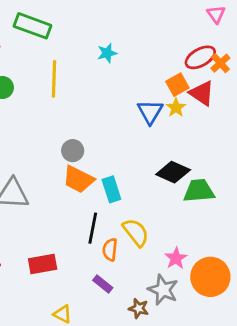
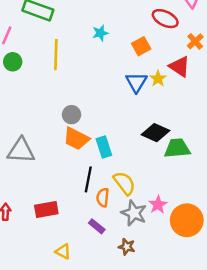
red ellipse: (200, 57) -> (165, 19), moved, turned 55
orange square: (177, 85) -> (141, 46), moved
gray star: (163, 290) -> (134, 213), moved

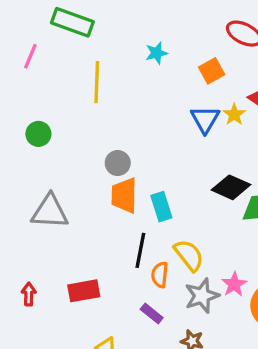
green circle: (13, 62) -> (38, 134), moved
orange trapezoid: (76, 139) -> (124, 195), turned 64
gray star: (134, 213) -> (202, 296), turned 30

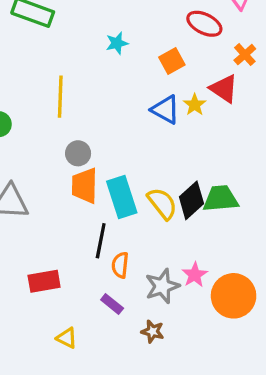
yellow line: (97, 82) -> (60, 97), moved
blue triangle: (205, 119) -> (166, 110), turned -32
black diamond: (231, 187) -> (191, 200), moved, turned -66
cyan rectangle: (161, 207) -> (122, 197), size x1.4
yellow semicircle: (189, 255) -> (162, 204), moved

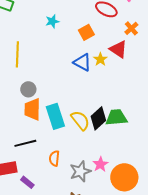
black line: (101, 241) -> (25, 143), moved, turned 65
purple rectangle: (112, 304) -> (27, 182), moved

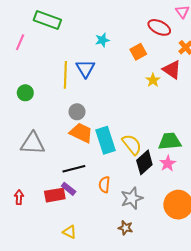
blue triangle: (82, 62) -> (85, 69), moved, turned 30
orange trapezoid: (32, 109) -> (81, 133), turned 115
black diamond: (98, 118) -> (144, 162), moved
pink star: (100, 164) -> (168, 163), moved
purple rectangle: (27, 182) -> (69, 189), moved

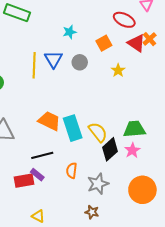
red triangle: (172, 70) -> (136, 43), moved
gray circle: (77, 112) -> (80, 62), moved

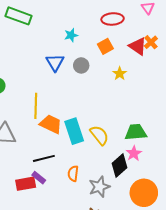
red ellipse: (124, 20) -> (113, 19), moved, turned -30
yellow line: (34, 65) -> (36, 106), moved
black diamond: (110, 149) -> (120, 166), moved

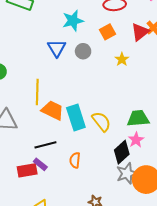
cyan star: (71, 35) -> (73, 21), size x1.5
red triangle: (138, 46) -> (140, 32), turned 48
gray star: (99, 187) -> (127, 173), moved

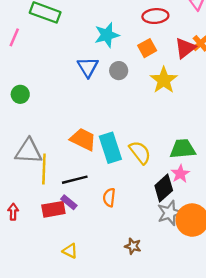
yellow star: (122, 59) -> (164, 80), size x1.6
yellow line: (37, 92) -> (44, 169), moved

